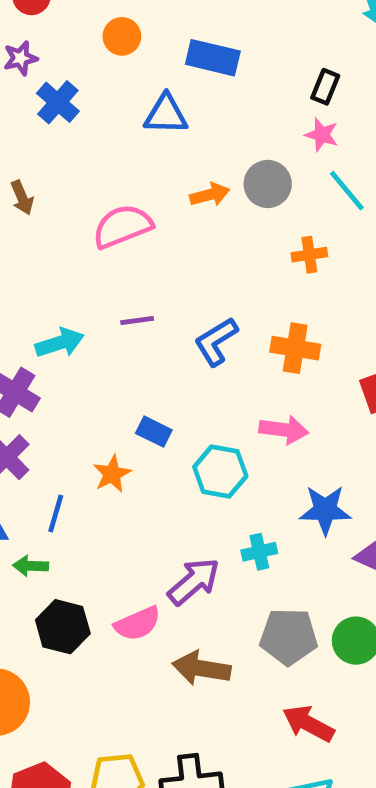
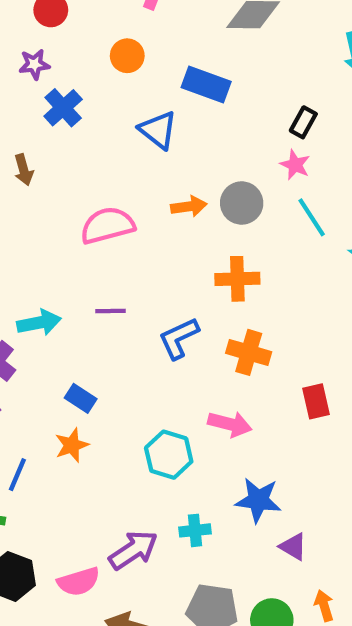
blue triangle: (166, 114) -> (158, 130), turned 30
brown arrow: (22, 198) -> (24, 170), moved
orange cross: (309, 255) -> (237, 279), moved, size x1.4
blue rectangle: (154, 432) -> (81, 398), moved

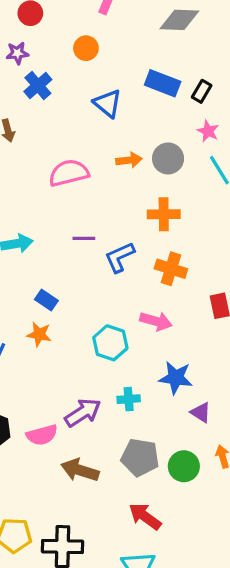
blue rectangle: (206, 84) -> (163, 83), moved
black rectangle: (303, 122) -> (202, 91), moved
purple line: (111, 311) -> (84, 238), moved
orange star: (72, 445) -> (39, 334), turned 30

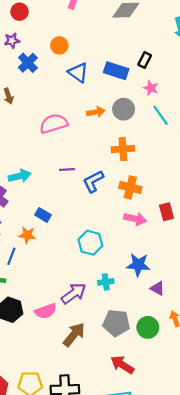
orange circle: (86, 48) -> (59, 45), moved
blue rectangle: (163, 83) -> (116, 71), moved
pink arrow: (156, 321) -> (135, 219), moved
orange star: (39, 334) -> (27, 235), moved
brown arrow: (80, 470) -> (74, 335), turned 115

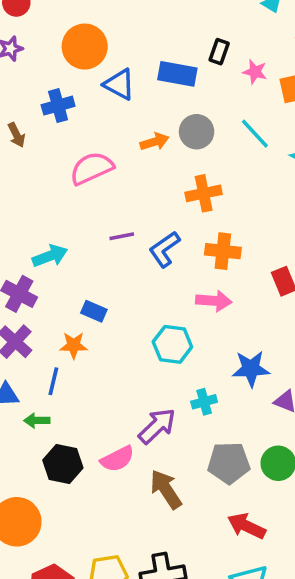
orange circle: (59, 45) -> (85, 47), size x1.6
blue cross: (28, 63) -> (58, 106), moved, turned 36
pink star: (151, 88) -> (255, 72), moved
pink arrow: (135, 219) -> (214, 301), moved
brown arrow: (74, 335) -> (166, 489), turned -65

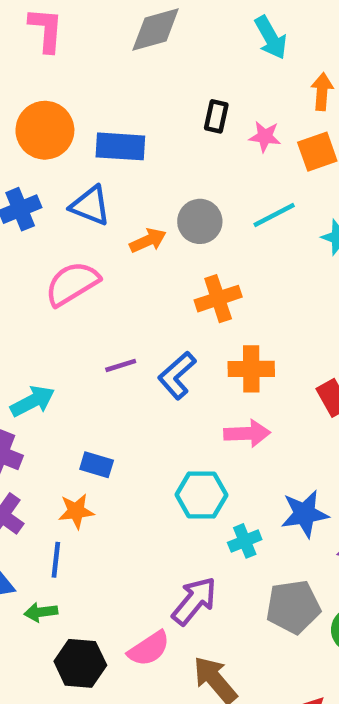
blue rectangle: (177, 74) -> (120, 146), moved
blue triangle: (119, 84) -> (90, 206), moved
cyan line: (255, 134) -> (274, 215), turned -68
cyan cross: (204, 402) -> (245, 541), moved
gray pentagon: (229, 463) -> (293, 607), moved

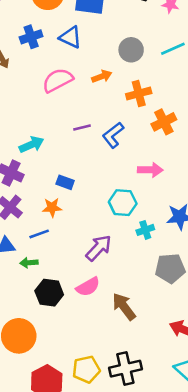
orange arrow: (148, 240) -> (102, 76), moved
orange cross: (251, 369) -> (164, 122), moved, turned -30
blue line: (56, 560) -> (39, 234), turned 60
purple arrow: (194, 601) -> (99, 248), moved

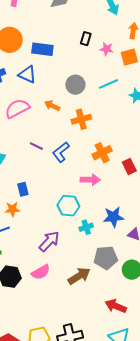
orange arrow: (102, 76) -> (52, 106), turned -133
orange cross: (164, 122) -> (102, 153), moved
purple line: (82, 128) -> (36, 146), turned 40
blue rectangle: (65, 182) -> (23, 189), turned 56
brown arrow: (124, 307) -> (79, 276), moved, turned 95

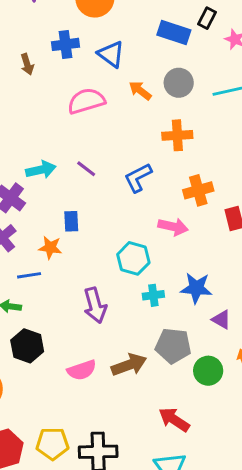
blue rectangle: (42, 49) -> (174, 33), moved
orange arrow: (52, 106) -> (140, 90), moved
purple line: (36, 146) -> (86, 169), moved
purple arrow: (49, 241) -> (95, 305), turned 110
pink semicircle: (41, 272) -> (82, 370), moved

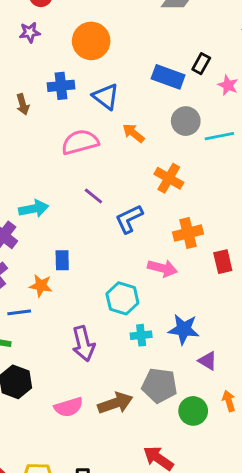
gray circle: (179, 83) -> (186, 121), moved
orange cross: (177, 135) -> (169, 178), turned 32
purple line: (86, 169) -> (93, 196), moved

